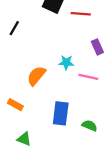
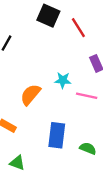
red line: (81, 14) -> (78, 28), turned 54

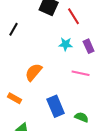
cyan star: (63, 80) -> (66, 44), moved
blue rectangle: (57, 135) -> (56, 106), turned -30

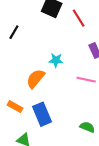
cyan star: (66, 44) -> (56, 60), moved
blue rectangle: (56, 106) -> (42, 114), moved

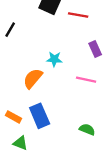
red line: (79, 18) -> (78, 15), turned -48
orange rectangle: (15, 107) -> (13, 117), moved

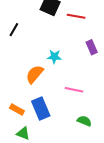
pink line: (86, 80) -> (74, 90), moved

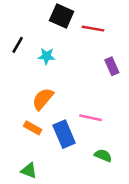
cyan star: (54, 57) -> (47, 56), moved
blue rectangle: (41, 108) -> (64, 134), moved
orange rectangle: (17, 109) -> (33, 128), moved

